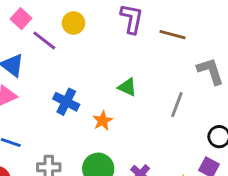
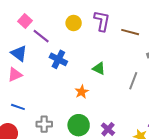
yellow circle: (73, 23) -> (74, 23), moved
blue cross: (66, 102) -> (58, 59), moved

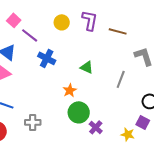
green circle: (79, 125) -> (79, 112), moved

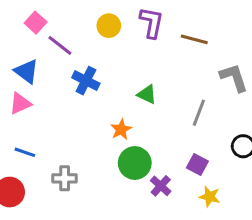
purple square: (143, 122) -> (197, 165), moved

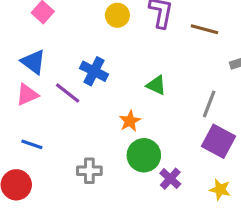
purple line: (60, 45) -> (68, 93), moved
purple square: (197, 165) -> (219, 141), moved, size x1.5
gray cross: (65, 178) -> (89, 171), moved

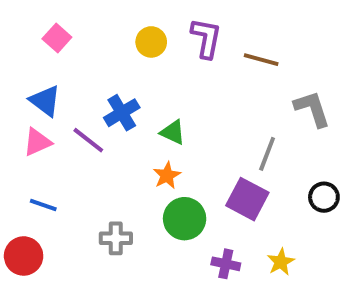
blue cross: (94, 71) -> (122, 113), turned 32
green triangle: (156, 85) -> (173, 132), moved
purple square: (219, 141) -> (247, 199), moved
purple cross: (170, 179) -> (226, 264), moved, turned -30
yellow star: (220, 189) -> (281, 262), turned 30

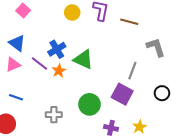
green triangle: (173, 132) -> (83, 59), size x1.5
orange star: (167, 175) -> (59, 71), moved

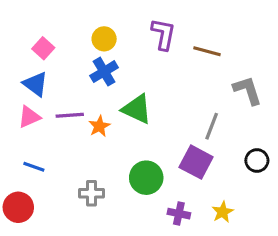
pink square: (23, 10) -> (43, 48), moved
yellow circle: (72, 12) -> (104, 39), moved
blue cross: (57, 49) -> (104, 72), moved
purple line: (39, 64) -> (70, 115), turned -42

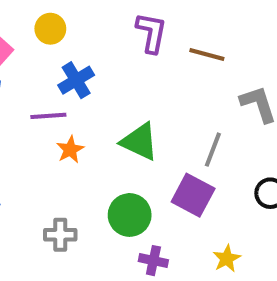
yellow circle: (104, 39) -> (50, 29), moved
green triangle: (137, 109) -> (140, 142), moved
purple line: (70, 115) -> (48, 116), moved
purple cross: (179, 214) -> (153, 261), moved

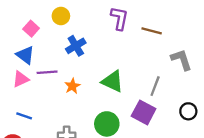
purple line: (48, 116) -> (47, 72), moved

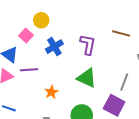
purple L-shape: (119, 18) -> (88, 45), moved
pink square: (31, 29) -> (26, 35), moved
orange star: (72, 86) -> (51, 92), moved

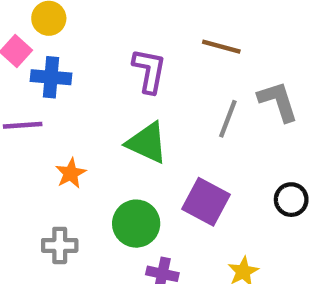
blue cross: (54, 47) -> (51, 77), moved, turned 36
gray line: (124, 82) -> (228, 119), moved

